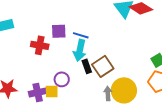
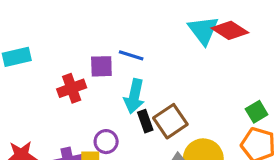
blue line: (81, 35) -> (131, 55), moved
red cross: (40, 45) -> (72, 88), turned -30

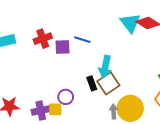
red cross: (72, 88) -> (43, 39), moved
cyan arrow: (134, 96) -> (105, 67), moved

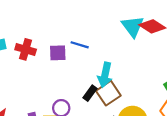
red cross: (43, 39) -> (26, 49), moved, turned 36
black rectangle: (92, 83) -> (90, 93), turned 56

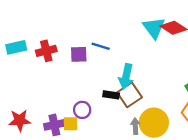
red cross: (26, 49) -> (46, 51), turned -30
black rectangle: (90, 93) -> (111, 95), turned 63

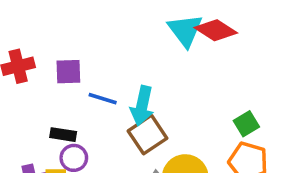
blue line: (101, 46) -> (103, 99), moved
black rectangle: (111, 95) -> (63, 135), moved

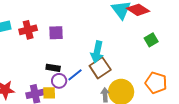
blue line: (103, 99) -> (75, 75), moved, turned -56
green square: (246, 124) -> (151, 40), moved

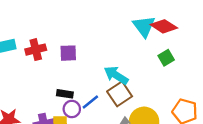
green square: (151, 40) -> (166, 58), moved
cyan arrow: (97, 52) -> (116, 75), turned 110

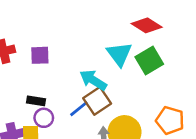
cyan triangle: (144, 26) -> (119, 54), moved
green square: (166, 58) -> (149, 61), size x1.5
blue line: (90, 102) -> (79, 109), moved

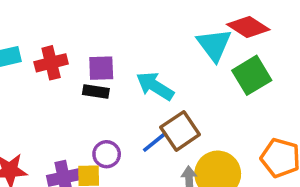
cyan triangle: (119, 54) -> (214, 45), moved
cyan arrow: (93, 80) -> (155, 86), moved
black rectangle: (36, 101) -> (96, 91), moved

